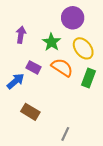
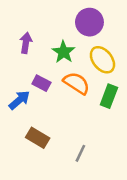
gray line: (65, 134) -> (80, 153), moved

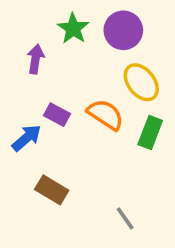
green star: (64, 52) -> (73, 29), moved
gray line: (80, 153) -> (125, 218), moved, turned -60

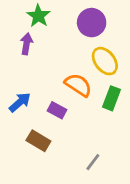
green star: (73, 29) -> (38, 16), moved
purple rectangle: (57, 115) -> (57, 110), moved
gray line: (125, 218) -> (93, 162), turned 72

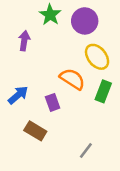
green star: (38, 16) -> (50, 15), moved
purple rectangle: (57, 110) -> (53, 102), turned 42

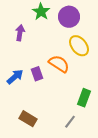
green rectangle: (103, 91) -> (84, 98), moved
purple rectangle: (53, 102) -> (37, 74), moved
brown rectangle: (35, 131) -> (28, 119), moved

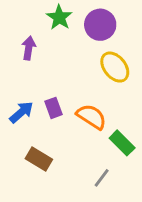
orange semicircle: (59, 64) -> (91, 117), moved
green rectangle: (84, 98) -> (122, 143), turned -66
brown rectangle: (28, 119) -> (39, 159), moved

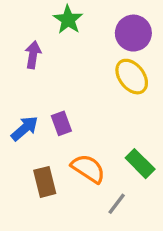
purple circle: (100, 25) -> (133, 33), moved
orange semicircle: (91, 117) -> (88, 169), moved
brown rectangle: (39, 159) -> (45, 182), turned 45

